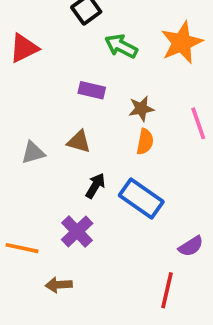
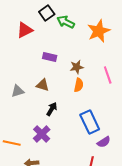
green arrow: (121, 46) -> (66, 22), moved
red triangle: (24, 48) -> (25, 30), moved
blue rectangle: (141, 199) -> (90, 122), moved, turned 30

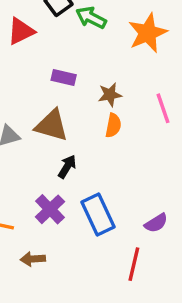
brown triangle: (43, 85) -> (52, 125), size x1.5
blue rectangle: (90, 122) -> (98, 214), moved

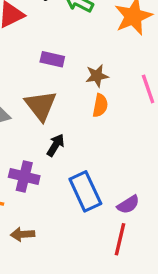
brown triangle: (52, 125) -> (41, 105), turned 36
purple cross: (50, 209) -> (24, 176), moved, turned -32
purple semicircle: (156, 223) -> (128, 205), moved

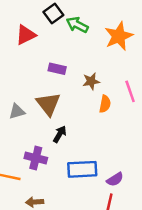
orange semicircle: (100, 105) -> (105, 104), moved
blue rectangle: (85, 191) -> (82, 169), turned -68

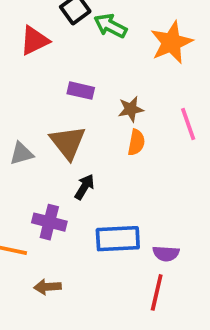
orange semicircle: (105, 104) -> (136, 142), moved
purple semicircle: (115, 179) -> (166, 254), turned 36

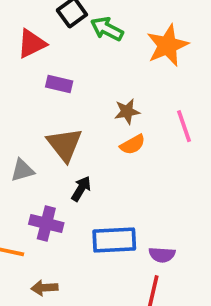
purple rectangle: (81, 91) -> (59, 84), moved
orange semicircle: (136, 142) -> (133, 145), turned 50
gray triangle: (22, 154) -> (22, 170), moved

